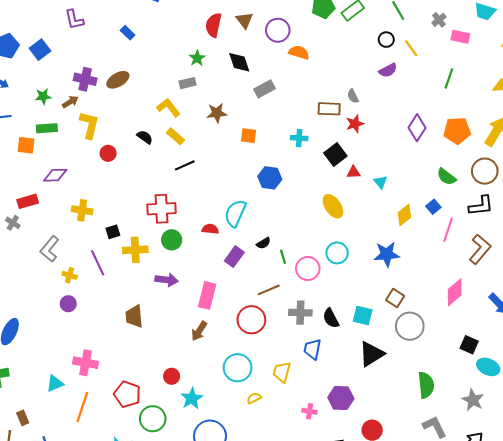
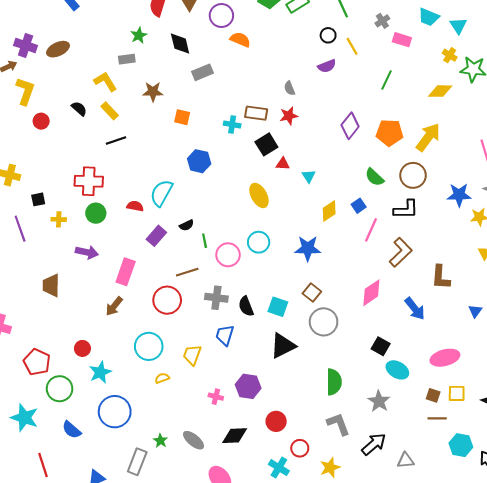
brown rectangle: (329, 109) -> (256, 113), moved
yellow cross: (135, 250) -> (59, 219), size x0.6

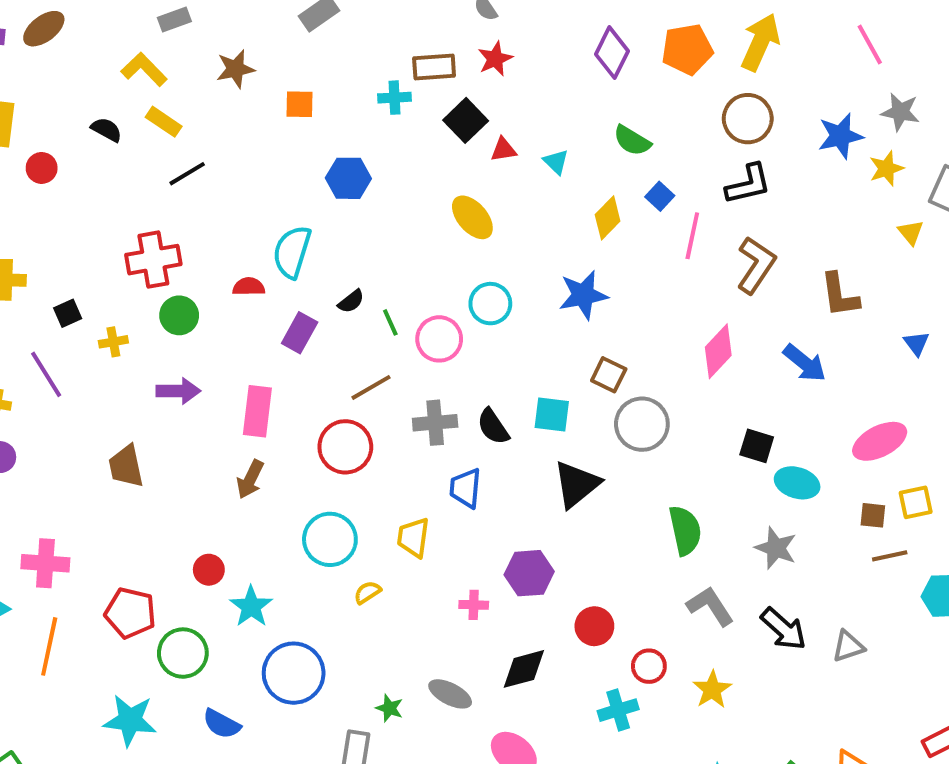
green semicircle: (374, 177) -> (632, 141), moved
black arrow: (374, 444) -> (783, 629), turned 95
cyan cross: (279, 468) -> (618, 710), turned -36

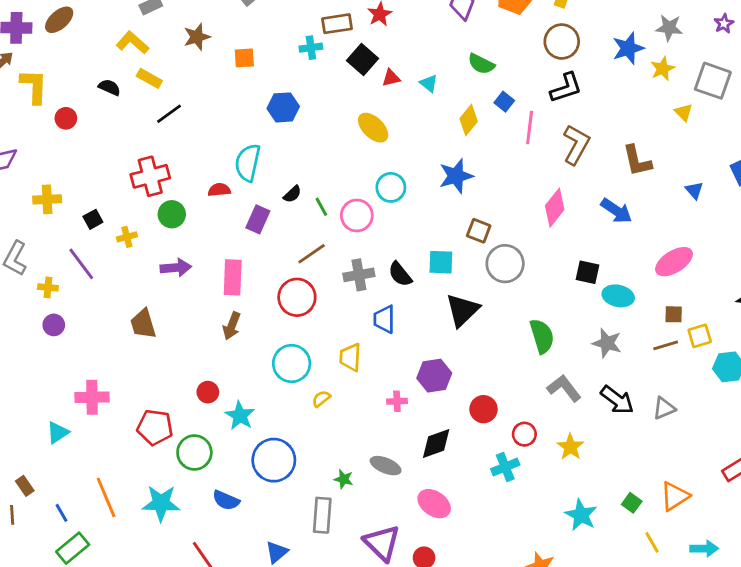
yellow square: (916, 502) -> (700, 336), moved
brown line: (890, 556) -> (666, 345), moved
orange line: (49, 646) -> (106, 497), moved, turned -30

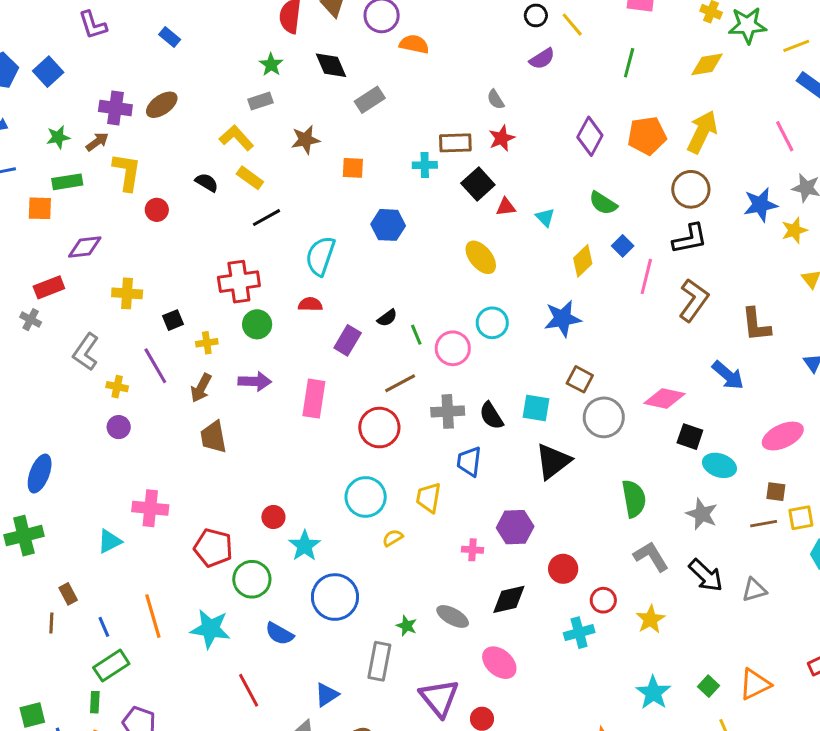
cyan semicircle: (248, 163) -> (320, 256), moved
pink diamond: (555, 208) -> (664, 399), moved, turned 57
brown arrow: (232, 326) -> (201, 388), moved

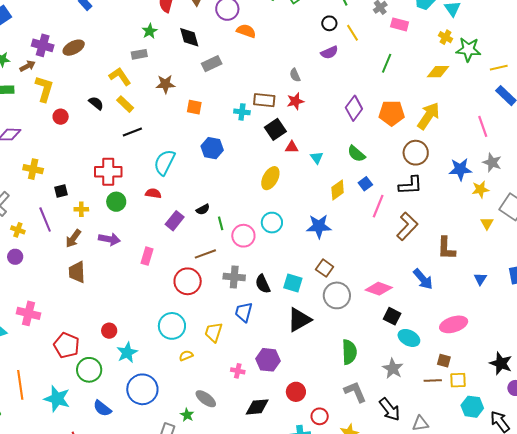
yellow ellipse: (481, 257) -> (270, 178), turned 60
pink rectangle: (314, 399) -> (147, 256), size x0.7
gray ellipse: (453, 616) -> (206, 399), moved

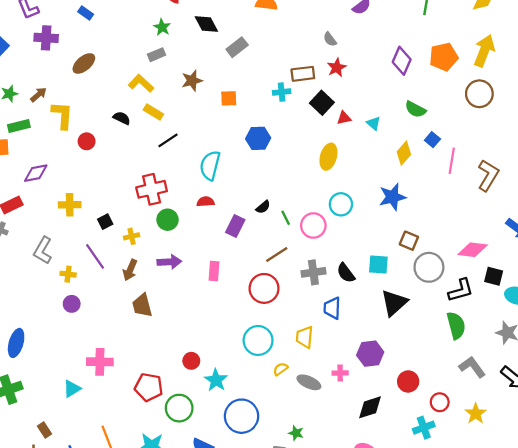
purple cross: (43, 45) -> (46, 38), moved
black L-shape: (410, 185) -> (461, 290), moved
gray ellipse: (206, 399) -> (309, 382), moved

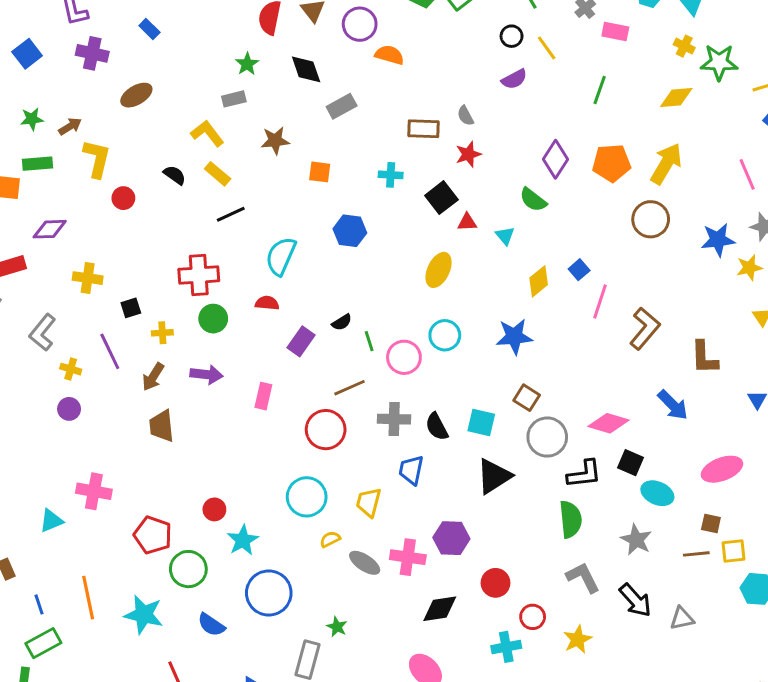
brown rectangle: (303, 74) -> (423, 129), moved
green semicircle: (415, 109) -> (533, 200), moved
pink cross: (340, 373) -> (408, 557), size x1.6

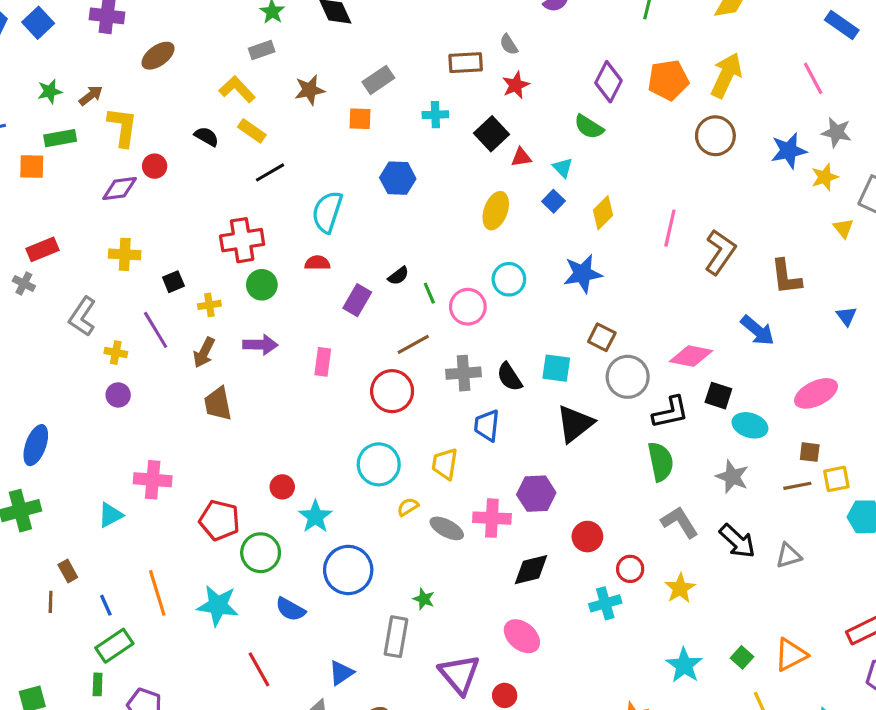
gray rectangle: (342, 106) -> (378, 80), moved
purple diamond: (50, 229) -> (120, 188), moved
blue square: (579, 270) -> (554, 201), moved

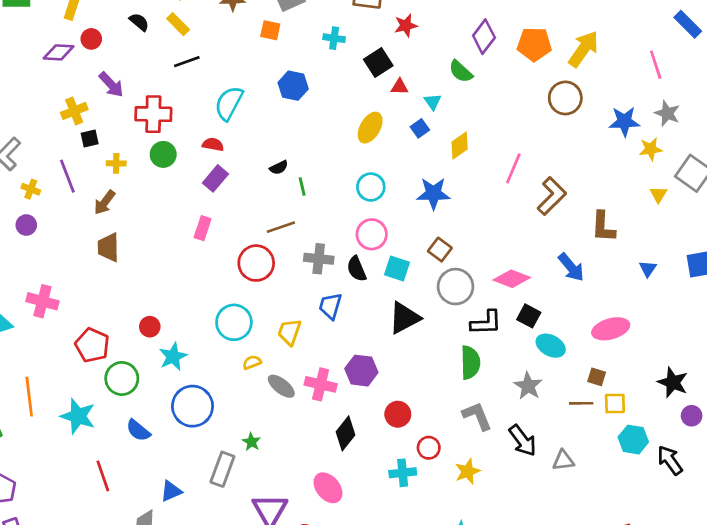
yellow cross: (125, 254) -> (74, 111), moved, turned -35
purple rectangle: (357, 300) -> (215, 178), moved
pink circle: (468, 307) -> (372, 234), moved
purple arrow: (260, 345) -> (111, 85), moved, turned 36
black diamond: (531, 570) -> (346, 433), turned -48

